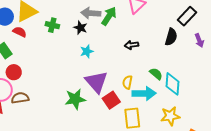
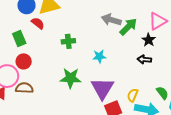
green cross: (52, 25) -> (68, 41), moved, turned -32
black star: (80, 28) -> (149, 40), moved
green star: (75, 99) -> (71, 78), moved

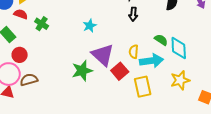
green cross: (68, 41) -> (42, 24), moved, turned -32
black arrow: (144, 60) -> (133, 14), turned -72
green star: (71, 78) -> (82, 71), moved

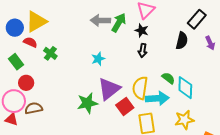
yellow semicircle: (134, 52) -> (140, 88), size x1.6
purple triangle: (103, 55) -> (109, 89), turned 35

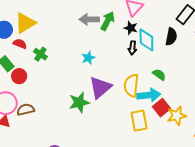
red circle: (26, 83) -> (19, 76), moved
cyan diamond: (185, 88) -> (146, 40), moved
red square: (125, 106) -> (162, 108), moved

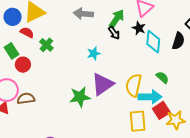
gray arrow: (89, 19) -> (83, 14), moved
black arrow: (132, 48) -> (114, 33), moved, turned -48

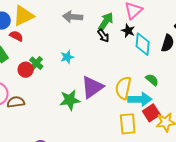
green cross: (46, 45) -> (36, 63), moved
cyan star: (94, 53) -> (67, 57), moved
red circle: (23, 65) -> (26, 70), moved

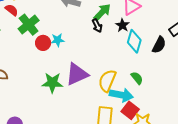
green cross: (36, 63) -> (29, 25), moved, size x1.5
red circle: (26, 70) -> (43, 43), moved
red square: (151, 113) -> (130, 110), turned -30

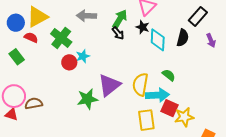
green cross: (29, 25) -> (61, 38), moved

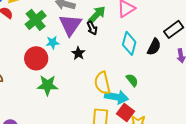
black star: (143, 27) -> (78, 53), moved
red circle: (69, 62) -> (36, 58), moved, size x1.5
yellow semicircle: (140, 84) -> (102, 83), turned -35
purple triangle: (109, 85) -> (70, 25), moved, turned -30

